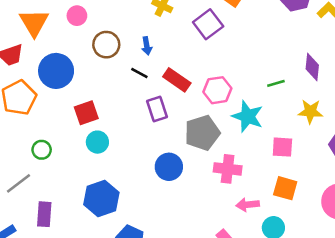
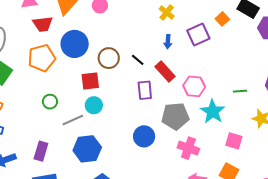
brown circle: (106, 45) -> (109, 58), moved
blue arrow: (147, 46) -> (168, 42), moved
gray line: (18, 183) -> (73, 120), moved

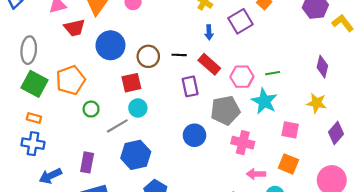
orange pentagon: (42, 58) -> (71, 80), moved
black line: (138, 60) -> (179, 55), turned -32
green line: (240, 91) -> (273, 73), moved

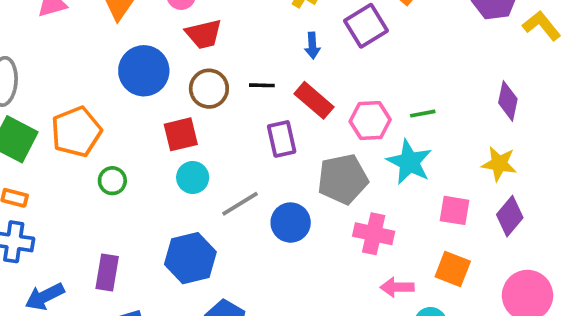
red trapezoid: (75, 28) -> (204, 34), moved
gray line: (117, 126) -> (240, 204), moved
purple diamond: (336, 133) -> (510, 216), moved

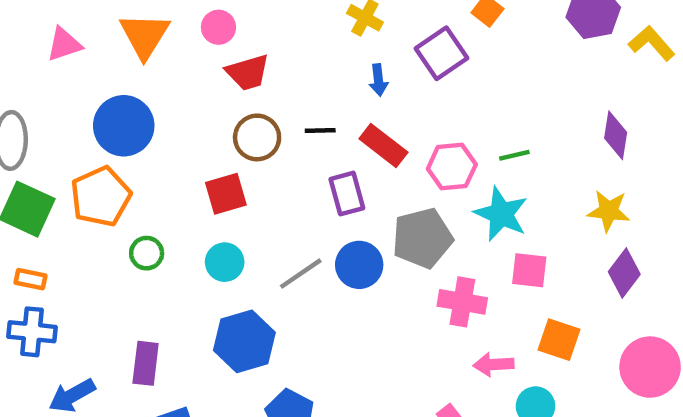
blue circle: (144, 71) -> (124, 126), moved
cyan circle: (193, 177) -> (225, 262), moved
pink square: (454, 210) -> (529, 270), moved
blue circle: (291, 223) -> (359, 265), moved

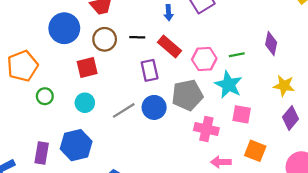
blue circle: (124, 126) -> (64, 28), moved
purple diamond: (616, 135) -> (271, 44), moved
blue hexagon: (244, 341) -> (76, 145), moved

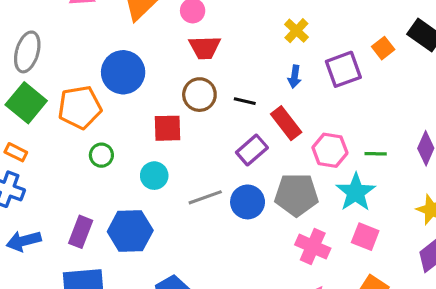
blue circle: (64, 28) -> (123, 72), moved
purple rectangle: (150, 70) -> (252, 150), turned 50

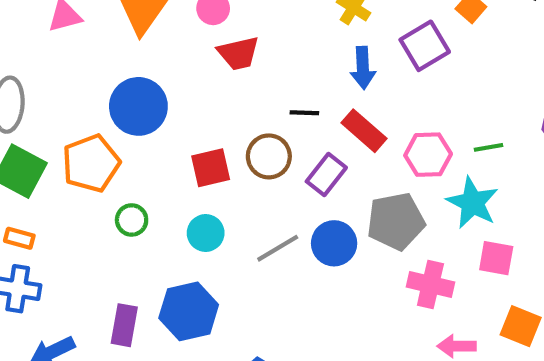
blue arrow: (295, 77) -> (363, 68), size x1.4
brown circle: (199, 95) -> (269, 156), moved

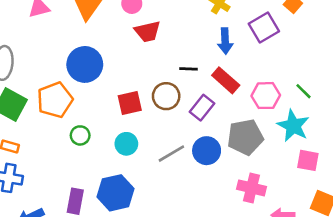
green line: (488, 147) -> (303, 91), turned 54
pink cross: (430, 285) -> (252, 188), moved

